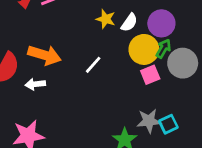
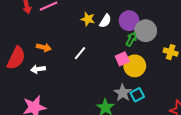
yellow circle: (144, 49) -> (135, 66), moved
orange arrow: (45, 55) -> (44, 47), size x0.6
gray circle: (183, 63) -> (146, 31), moved
gray star: (149, 121) -> (123, 93), turned -30

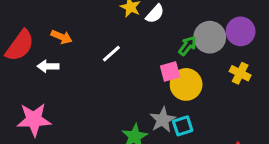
purple circle: (129, 21) -> (241, 31), moved

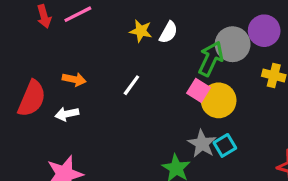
green arrow: (187, 46) -> (211, 59), size x1.5
pink square: (170, 72) -> (198, 90), turned -30

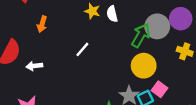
white semicircle: (168, 32) -> (112, 14), turned 133
orange arrow: (74, 79) -> (42, 24), moved, turned 91
pink square: (198, 90) -> (160, 89), moved

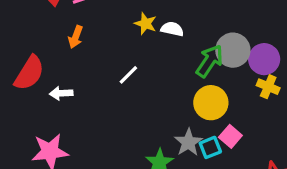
white semicircle: (112, 14) -> (172, 29), turned 112
purple circle: (181, 19) -> (264, 59), moved

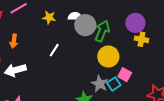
yellow star: (145, 24) -> (49, 18), moved
orange arrow: (76, 37) -> (14, 41), moved
gray circle: (233, 50) -> (85, 25), moved
white arrow: (61, 93) -> (15, 70), size x1.5

